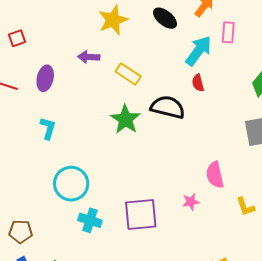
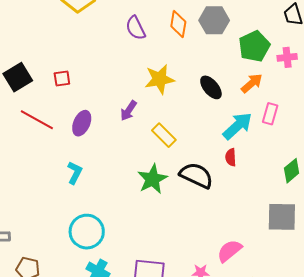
purple arrow: (89, 57) -> (129, 111), turned -70
pink semicircle: (215, 175) -> (229, 251), turned 52

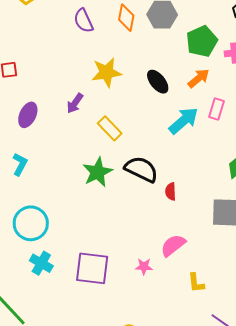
red semicircle: (231, 157) -> (171, 191), moved

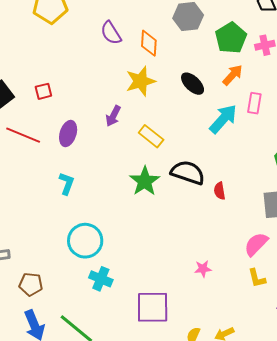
orange diamond: (126, 18) -> (149, 43), moved
pink semicircle: (173, 245) -> (256, 244), moved
purple square: (92, 268) -> (153, 307), moved

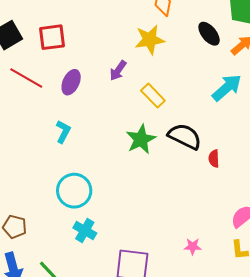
black ellipse: (193, 84) -> (209, 34), moved
red square: (43, 91) -> (52, 37), size x1.6
pink star: (203, 269) -> (193, 246), moved

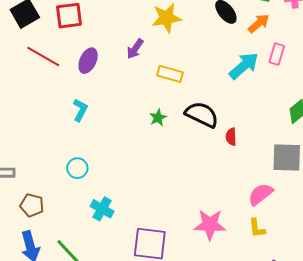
yellow rectangle: (153, 96) -> (170, 74), turned -30
green star: (141, 139) -> (158, 118), size x0.6
cyan circle: (74, 191) -> (77, 168), moved, size x0.6
pink star: (193, 246) -> (210, 225), size x1.8

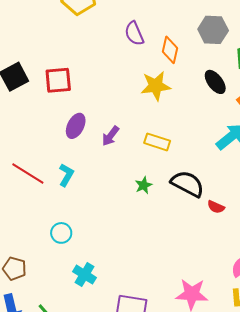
purple arrow: (135, 49) -> (110, 136), moved
red line: (43, 56) -> (28, 173), moved
red semicircle: (231, 137) -> (216, 207), turned -66

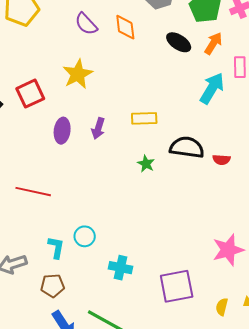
yellow star: (156, 86) -> (78, 74), moved
cyan L-shape: (66, 175) -> (56, 247), moved

